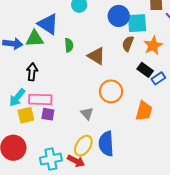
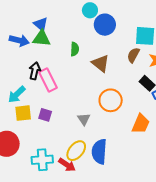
blue circle: (119, 16) -> (105, 25), moved
blue triangle: (48, 24) -> (41, 24), moved, size x0.7
pink rectangle: (40, 99) -> (48, 80), moved, turned 55

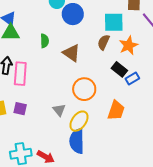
pink rectangle: (48, 80) -> (20, 74), turned 35
yellow ellipse: (76, 151) -> (79, 121), moved

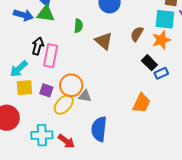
cyan square: (114, 22) -> (165, 19), moved
orange circle: (84, 89) -> (71, 85), moved
gray triangle: (59, 110) -> (85, 96), turned -48
yellow ellipse: (79, 121) -> (64, 105), moved

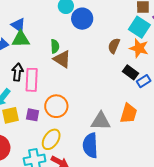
cyan square: (165, 19) -> (139, 27), turned 35
orange star: (161, 40) -> (139, 48), turned -30
brown triangle: (104, 41) -> (62, 59), moved
gray triangle: (85, 96) -> (101, 121), moved, size x1.5
yellow ellipse: (64, 105) -> (51, 139), moved

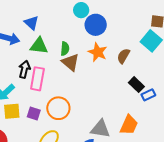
green triangle: (21, 39) -> (39, 46), moved
orange star: (139, 48) -> (98, 52), moved

